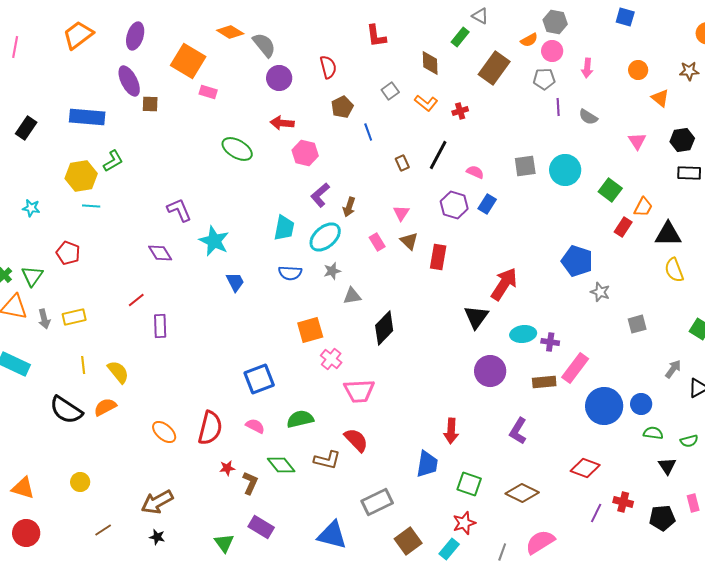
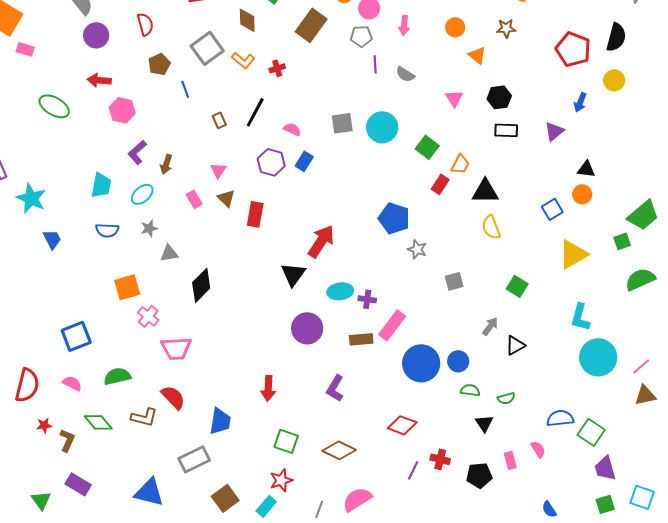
gray square: (390, 91) -> (207, 48), size x1.8
cyan ellipse: (325, 237) -> (142, 194), size x0.7
blue trapezoid: (427, 464) -> (220, 421), moved

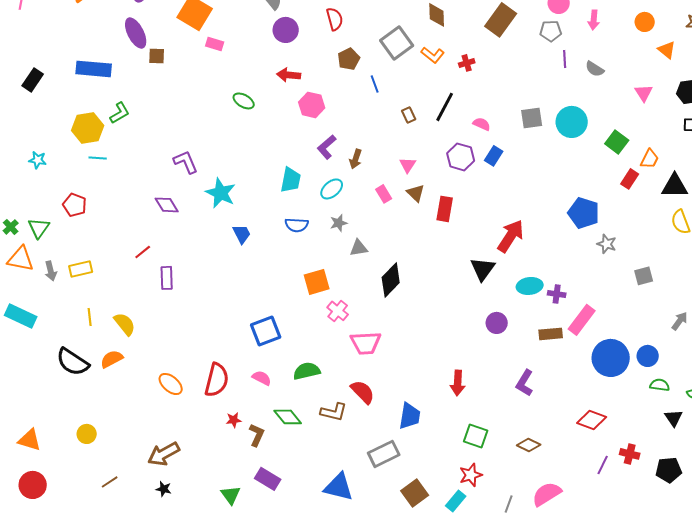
green ellipse: (54, 106) -> (244, 101), size x0.7
purple circle: (307, 328) -> (497, 323), size x0.7
brown diamond: (339, 450) -> (529, 445), size x0.7

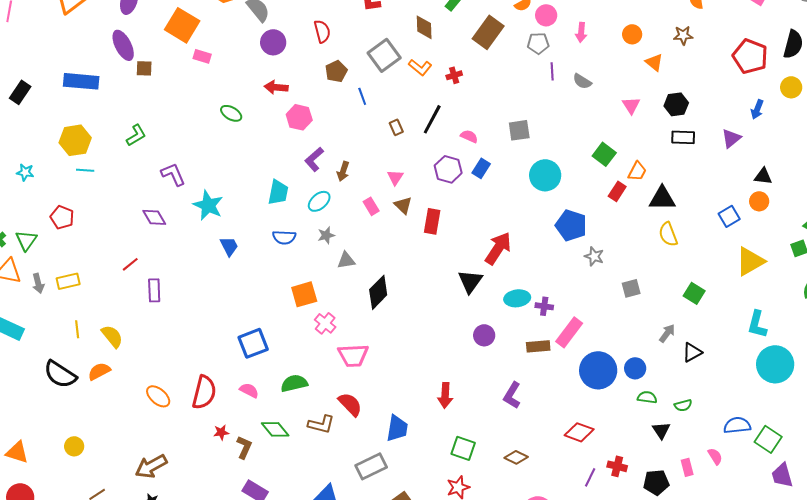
green L-shape: (120, 113) -> (136, 135), moved
cyan circle: (572, 122) -> (545, 175), moved

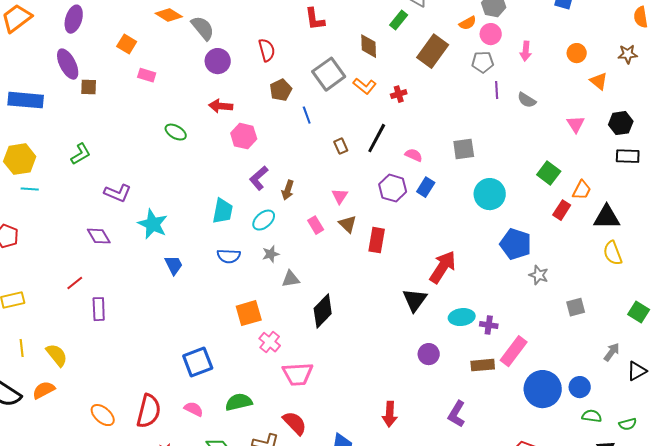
orange square: (182, 25) -> (127, 44), size x0.6
purple L-shape: (173, 174) -> (118, 193), turned 136

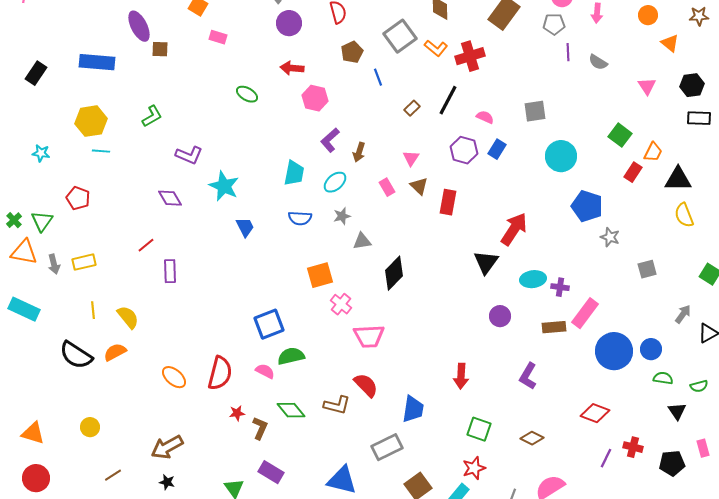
red cross: (399, 94) -> (470, 56), size x1.8
brown rectangle: (341, 146) -> (412, 108), turned 70
green semicircle: (239, 402) -> (291, 356), moved

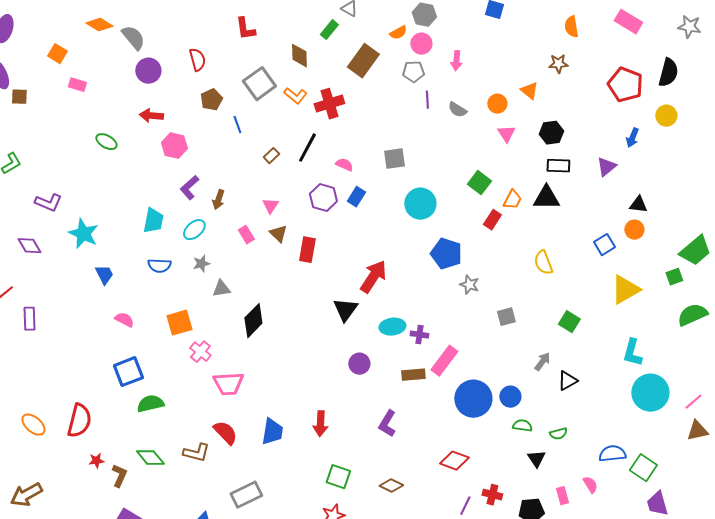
orange circle: (648, 15) -> (497, 104), moved
black triangle: (678, 179) -> (546, 198), moved
pink semicircle: (265, 371) -> (124, 320), moved
blue trapezoid: (413, 409) -> (272, 432), moved

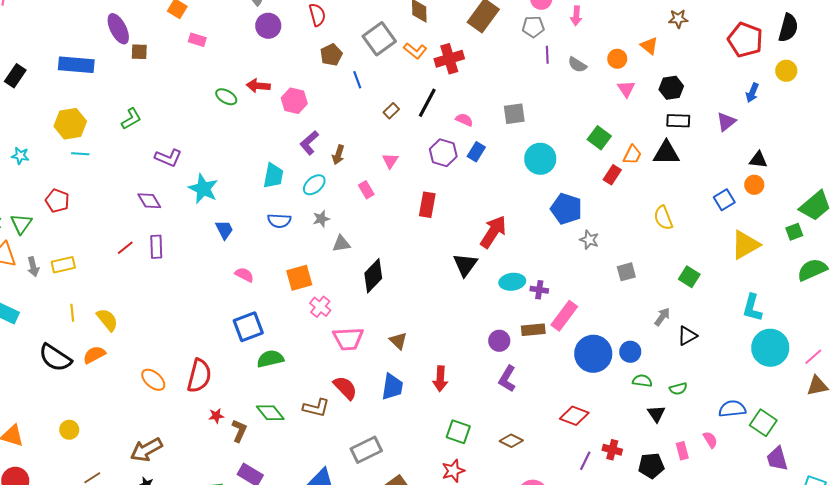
red arrow: (151, 116) -> (258, 86), moved
brown triangle: (278, 234) -> (398, 341), moved
purple rectangle: (29, 319) -> (156, 247), moved
purple circle: (359, 364) -> (499, 341), moved

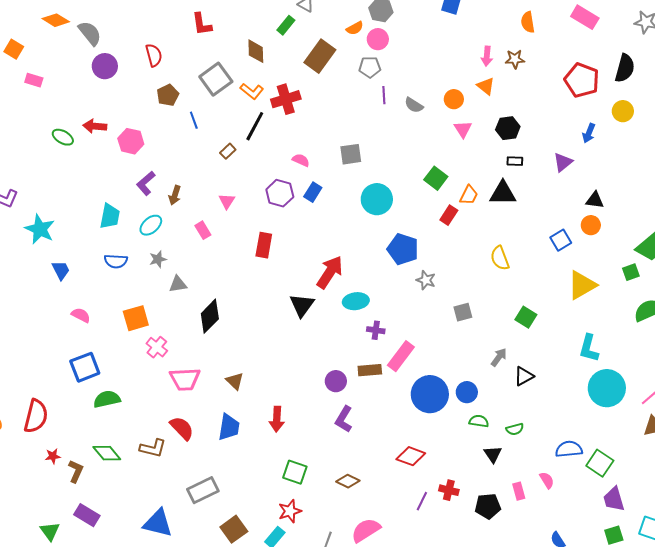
pink arrow: (576, 16) -> (487, 56), moved
black line: (427, 103) -> (255, 126), moved
black rectangle: (678, 121) -> (515, 161), size x0.7
cyan ellipse: (512, 282) -> (356, 301), moved

